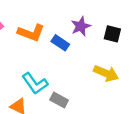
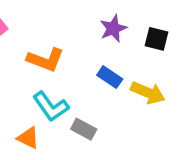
orange L-shape: (31, 33) -> (46, 60), moved
blue rectangle: (60, 43) -> (110, 77), moved

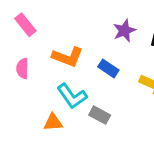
blue rectangle: (110, 77) -> (108, 68), moved
orange triangle: (28, 138) -> (53, 122), turned -30

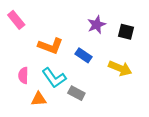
pink semicircle: (22, 68) -> (23, 75), moved

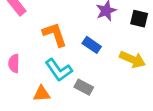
orange L-shape: (50, 46) -> (55, 34), turned -130
pink semicircle: (23, 75) -> (14, 63), moved

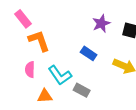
orange L-shape: (55, 34) -> (39, 41), moved
pink semicircle: (14, 63) -> (30, 70), moved

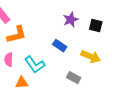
orange L-shape: (39, 41) -> (17, 35), turned 95
gray rectangle: (82, 90) -> (74, 78), moved

